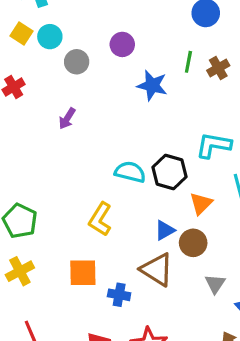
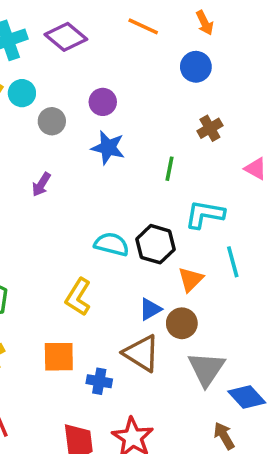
green line: (188, 62) -> (170, 169), moved
blue star: (152, 85) -> (108, 148), moved
gray triangle: (215, 284) -> (206, 369), size x1.6

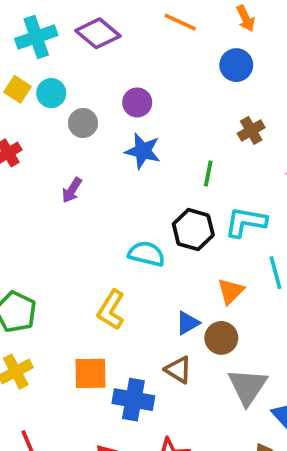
black hexagon: (155, 244) -> (193, 230), moved
brown triangle: (141, 353) -> (178, 370), size x0.7
blue cross: (99, 381) -> (133, 400), size x1.5

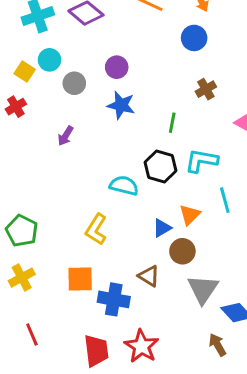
yellow square: (18, 89) -> (25, 72), moved
blue triangle: (188, 323) -> (162, 228), moved

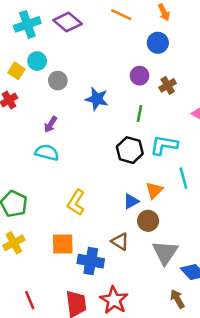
purple circle: (117, 67) -> (140, 76), moved
cyan semicircle: (124, 186) -> (47, 152), moved
red line: (32, 335) -> (30, 300), moved

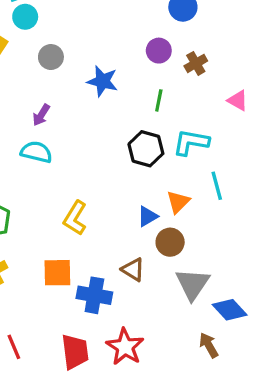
cyan circle: (37, 61) -> (25, 17), moved

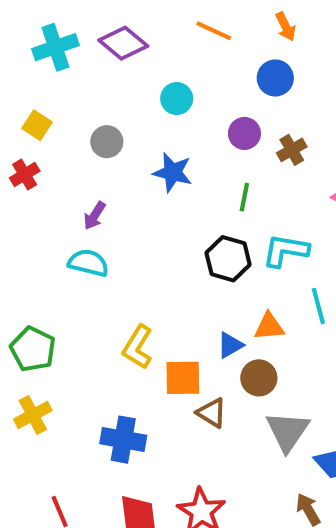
cyan circle: (25, 17) -> (177, 99), moved
orange triangle: (178, 202) -> (269, 327), turned 40
orange square: (57, 273) -> (183, 378), moved
blue cross: (94, 295) -> (123, 440), moved

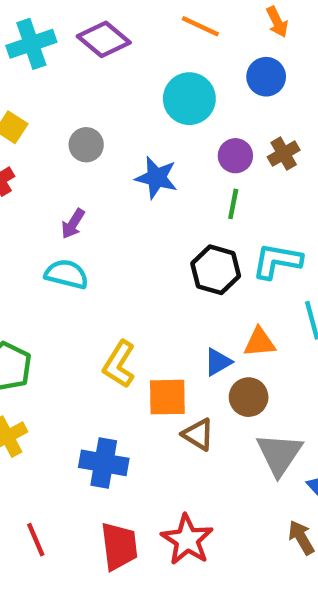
cyan circle: (177, 99) -> (189, 99), moved, size x1.5
purple circle: (244, 133) -> (235, 156), moved

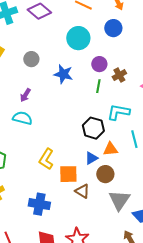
brown cross: (284, 154) -> (119, 75), moved
black hexagon: (216, 270) -> (93, 128), moved

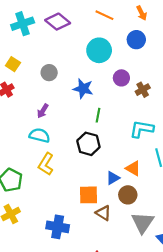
green line: (98, 86) -> (98, 115), moved
black hexagon: (93, 128) -> (88, 144), moved
orange triangle: (110, 149) -> (133, 168), turned 35
yellow L-shape: (46, 159) -> (46, 164), moved

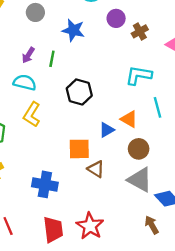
green line: (98, 115) -> (52, 59), moved
brown circle: (128, 195) -> (139, 149), moved
gray triangle: (143, 223) -> (140, 180), turned -35

